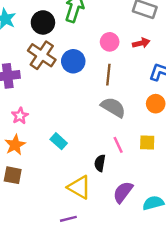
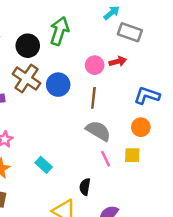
red arrow: (141, 43) -> (118, 61), moved
yellow square: (147, 142) -> (132, 155), moved
pink line: (118, 145) -> (106, 159), moved

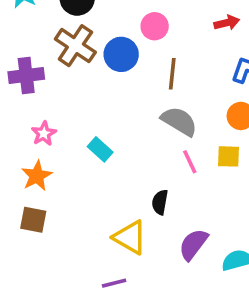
red arrow: (118, 61) -> (227, 23), moved
pink circle: (95, 65) -> (155, 26), moved
cyan rectangle: (44, 165) -> (100, 149), moved

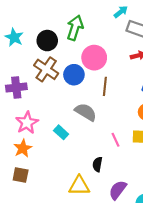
pink circle: (155, 26) -> (94, 58), size x1.5
gray semicircle: (179, 121) -> (86, 112), moved
pink star: (44, 134) -> (27, 123), size x1.5
yellow triangle: (130, 237) -> (79, 186), turned -30

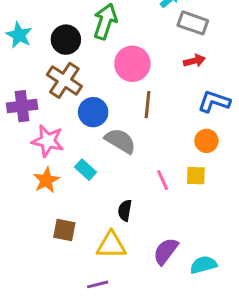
blue circle: (74, 75) -> (93, 112), moved
pink star: (27, 123) -> (48, 141), moved, turned -30
orange star: (23, 148) -> (46, 180), moved
black semicircle: (97, 164) -> (125, 210), moved
brown square: (21, 175) -> (64, 230), moved

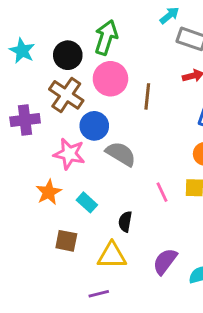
pink circle: (132, 64) -> (110, 79), moved
brown line: (148, 105) -> (147, 96), moved
pink star: (48, 141) -> (69, 154), moved
cyan rectangle: (86, 170) -> (87, 202), moved

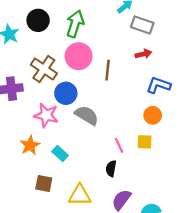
black circle: (68, 55) -> (38, 20), moved
black semicircle: (125, 222) -> (111, 169), moved

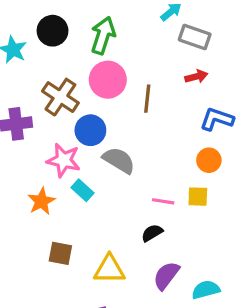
pink line: (119, 145) -> (163, 201), turned -56
cyan rectangle: (60, 153) -> (83, 190), moved
black semicircle: (111, 169) -> (152, 233), turned 49

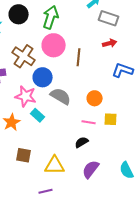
orange circle: (209, 160) -> (95, 98), moved
cyan semicircle: (206, 290) -> (127, 170), moved, turned -102

